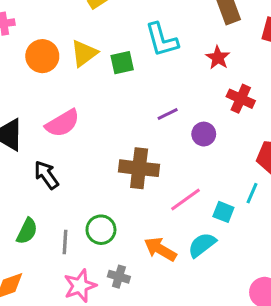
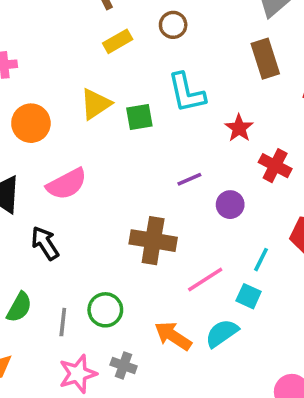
orange circle: (42, 56) -> (31, 123), moved
red star: (218, 58) -> (239, 128), moved
cyan line: (252, 193) -> (261, 260), moved

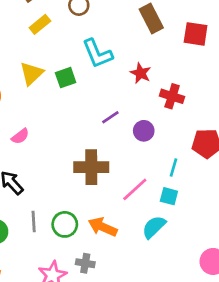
pink semicircle: (67, 184) -> (20, 136), size x0.6
gray line: (63, 322) -> (34, 221), moved
orange arrow: (173, 336) -> (103, 227), moved

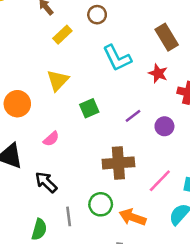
brown rectangle: (151, 18) -> (167, 37), moved
green square: (66, 78) -> (89, 108), moved
green circle: (65, 224) -> (101, 204), moved

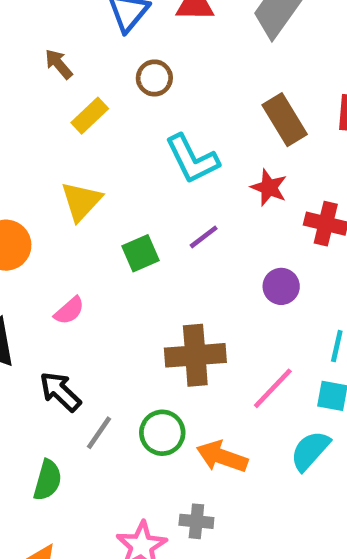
purple line: (133, 116) -> (204, 237), moved
gray line: (69, 216) -> (99, 433), moved, turned 42

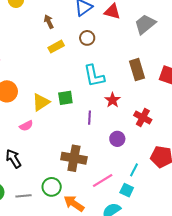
red star: (269, 188) -> (113, 100), moved
yellow triangle: (81, 201) -> (41, 102), moved
purple line: (204, 237) -> (89, 118), moved, turned -64
green square: (140, 253) -> (65, 98), moved
gray line: (99, 433) -> (23, 196), moved, turned 35

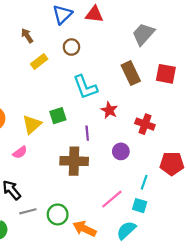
gray trapezoid: (145, 24) -> (143, 34), moved
brown cross: (74, 158) -> (74, 161), moved
gray line: (23, 196) -> (28, 211), moved

